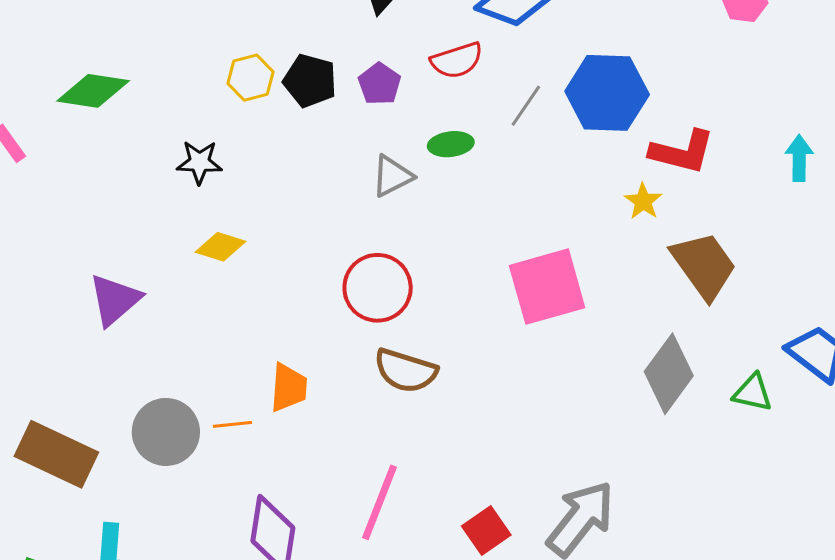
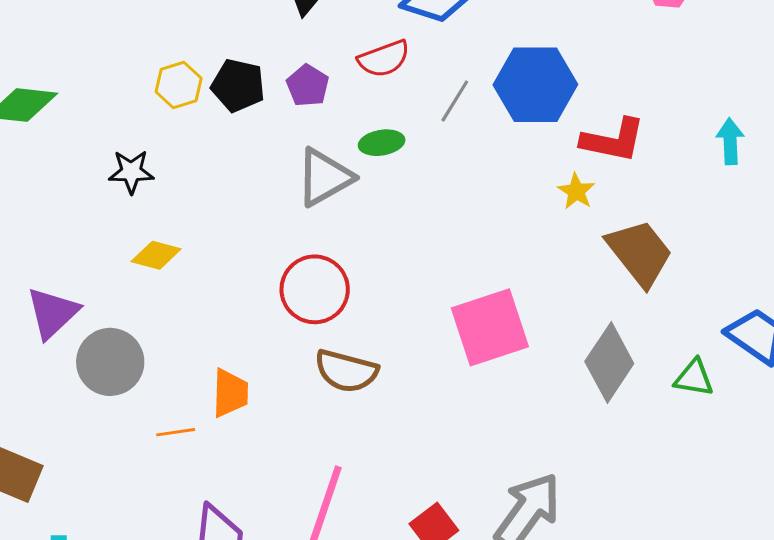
gray triangle: (392, 176) -> (324, 177), size x1.4
pink square: (547, 287) -> (490, 327), moved
gray circle: (166, 432) -> (110, 362), moved

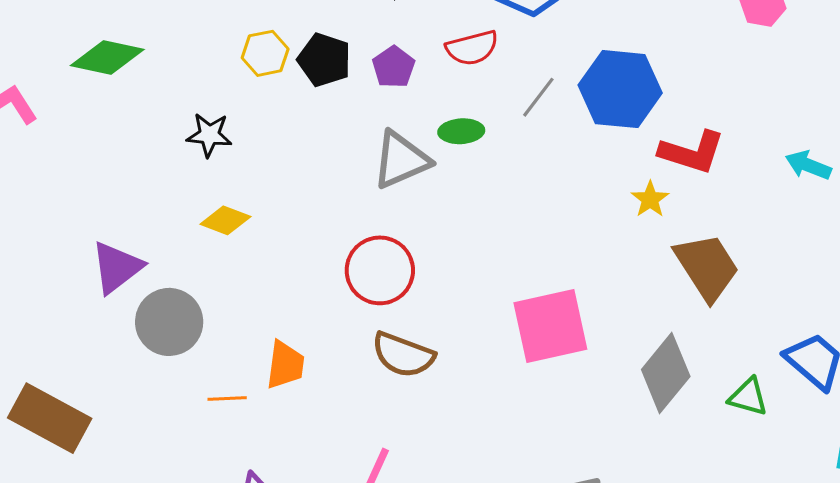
cyan arrow: (730, 141) -> (808, 165), turned -72

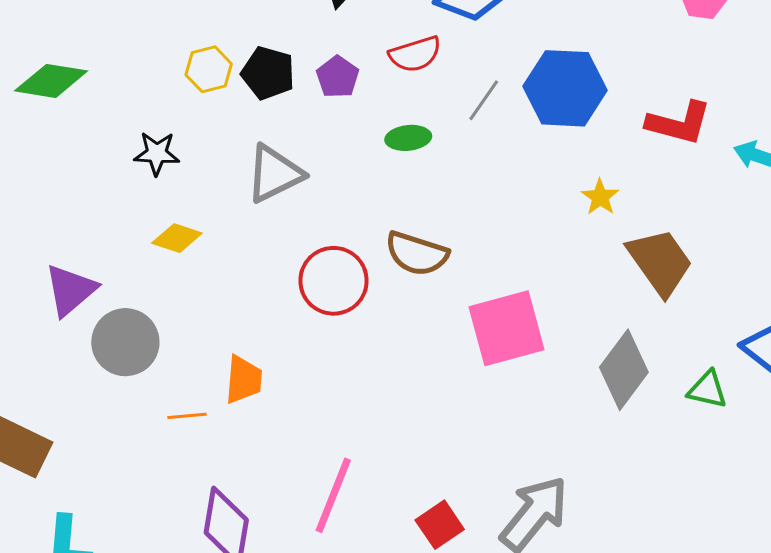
red L-shape: (692, 152) -> (679, 123), moved
gray triangle: (401, 160) -> (275, 174), moved
brown semicircle: (403, 355) -> (417, 254), moved

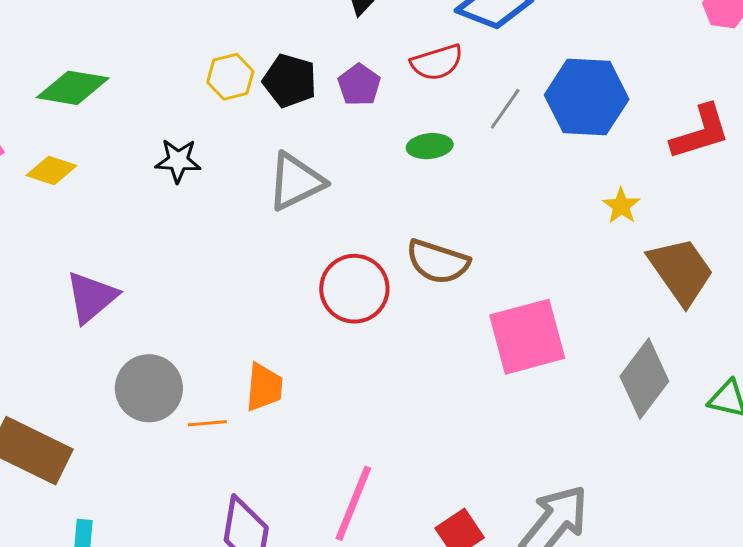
red L-shape: (679, 123) -> (700, 132), turned -32
yellow diamond: (177, 238) -> (51, 171), moved
gray circle: (125, 342) -> (149, 388), moved

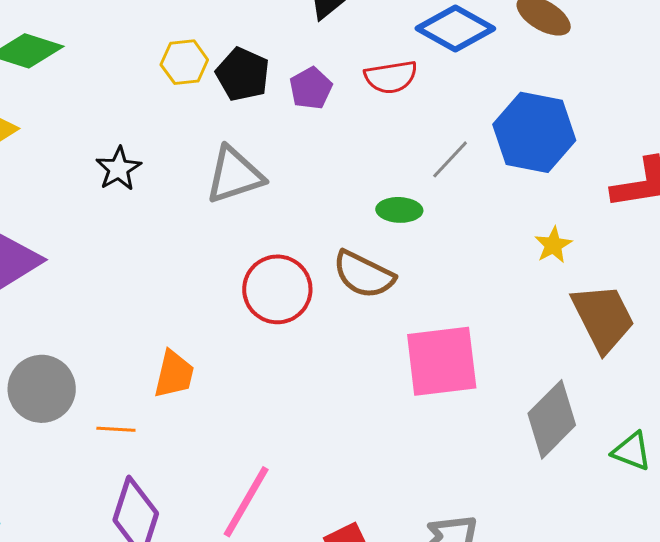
gray line: (505, 109) -> (450, 159), moved
green ellipse: (430, 146) -> (399, 210), moved
black star: (178, 161) -> (119, 169), moved, turned 30
gray circle: (149, 388) -> (42, 389), moved
orange line: (207, 423) -> (116, 429), moved

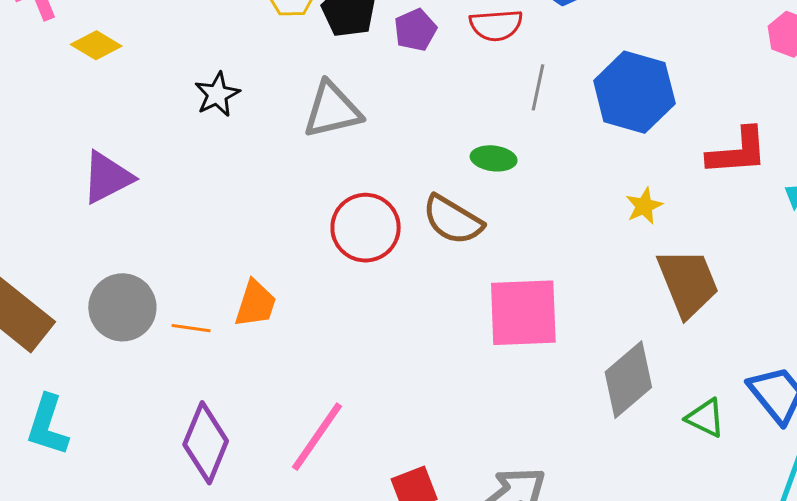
gray line: (450, 159) -> (538, 87), moved, turned -36
orange line: (116, 429) -> (191, 328), moved

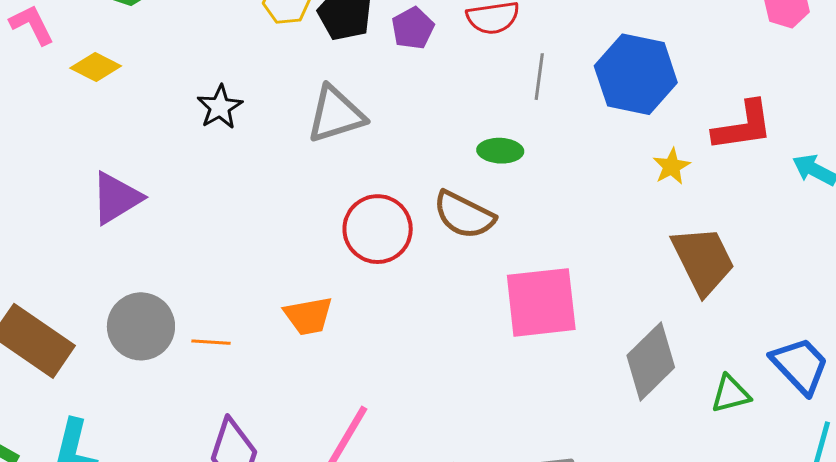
yellow star: (644, 206) -> (672, 166), moved
orange trapezoid: (256, 304) -> (308, 316), moved, turned 66
green triangle: (705, 418) -> (730, 394), turned -36

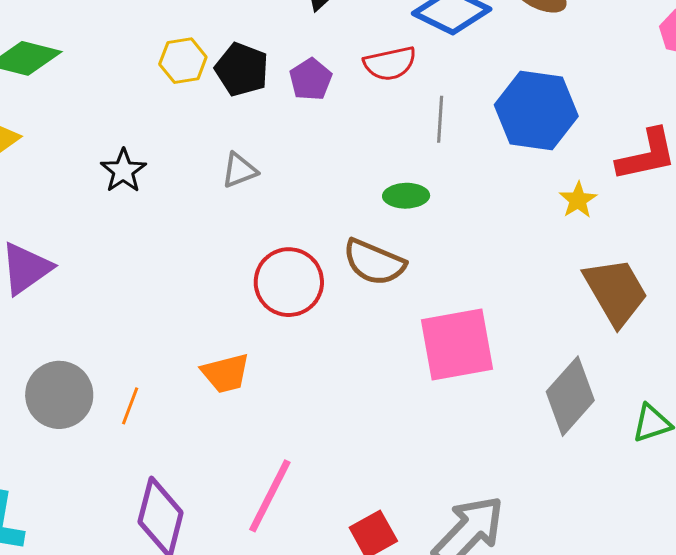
gray triangle: (336, 114) -> (239, 170), size x0.6
orange line: (211, 342) -> (130, 406), turned -69

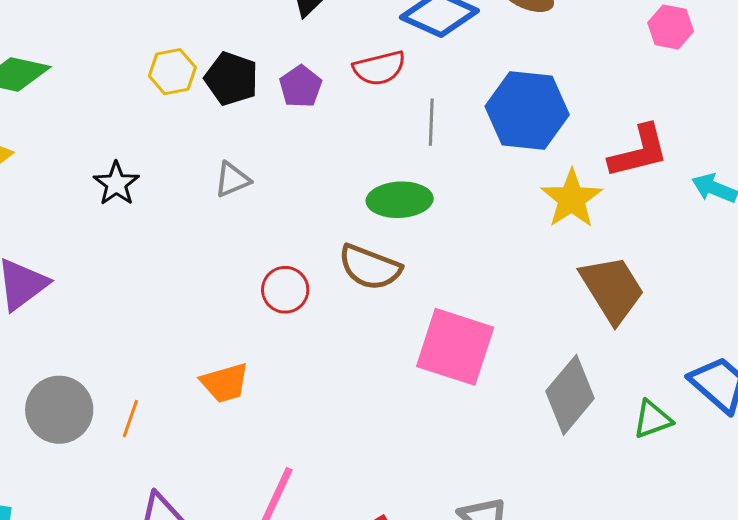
green ellipse: (406, 196) -> (400, 200), size x1.4
yellow star: (578, 200) -> (572, 199), size x1.6
red circle: (289, 282) -> (285, 290), size x0.7
pink square: (457, 344) -> (455, 347), turned 30

